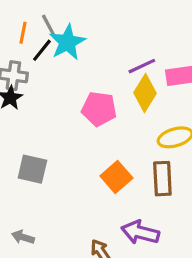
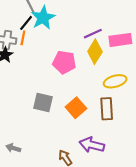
orange line: (23, 33) -> (23, 38), moved
gray square: (32, 169) -> (43, 102), moved

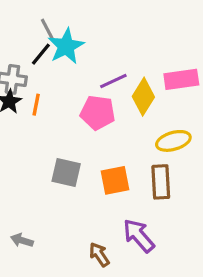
purple line: (93, 34) -> (113, 81), moved
orange line: (23, 38) -> (36, 105), moved
orange square: (76, 108) -> (115, 180), turned 30
purple arrow: (92, 145) -> (139, 236), turned 35

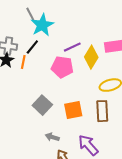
black line: (41, 54) -> (32, 47), moved
gray square: (66, 172) -> (42, 105), turned 30
gray arrow: (22, 240) -> (52, 137), moved

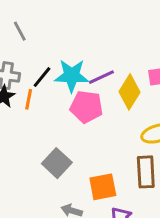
gray line: (30, 14) -> (20, 31), moved
cyan star: (42, 25) -> (72, 76), moved, turned 30
orange square: (73, 110) -> (103, 187), moved

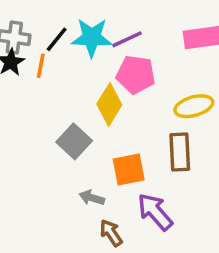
yellow diamond: (129, 92) -> (109, 104), moved
pink pentagon: (86, 107) -> (136, 75), moved

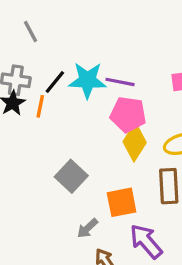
purple line: (127, 39) -> (120, 82), turned 36
yellow diamond: (109, 104) -> (135, 142), moved
gray arrow: (92, 198) -> (87, 228), turned -60

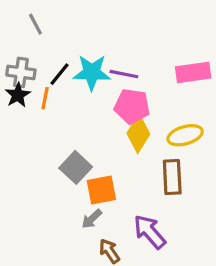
orange square: (122, 202) -> (101, 190), moved

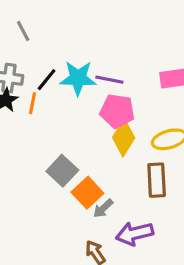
orange square: (101, 190) -> (87, 193), turned -32
gray arrow: (92, 219) -> (103, 208), moved
purple arrow: (150, 232) -> (135, 234), turned -63

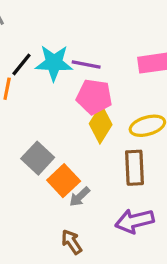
purple arrow: (135, 234) -> (135, 221), moved

